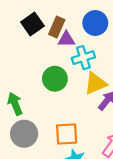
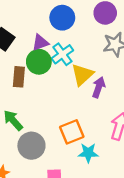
brown rectangle: (57, 27) -> (19, 77), moved
green circle: (55, 79) -> (39, 62), moved

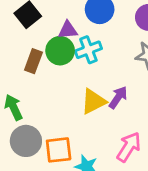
yellow triangle: (82, 75) -> (93, 101), moved
orange square: (72, 132) -> (59, 150), moved

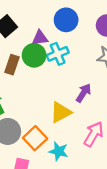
yellow triangle: (93, 101) -> (61, 112), moved
orange square: (59, 150) -> (35, 138), turned -35

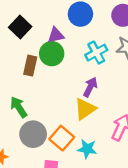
cyan cross: (58, 54) -> (96, 53), moved
purple arrow: (84, 93) -> (90, 87), moved

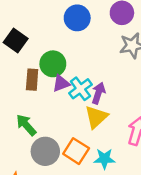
purple triangle: (56, 35) -> (61, 83), moved
cyan cross: (96, 53) -> (80, 89), moved

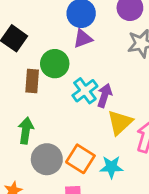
purple triangle: (61, 83) -> (83, 39), moved
yellow triangle: (96, 117) -> (120, 122), moved
green arrow: (26, 125) -> (26, 130), turned 50

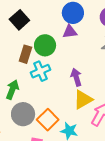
cyan cross: (85, 91) -> (41, 71), moved
purple arrow: (105, 95) -> (76, 77), turned -48

